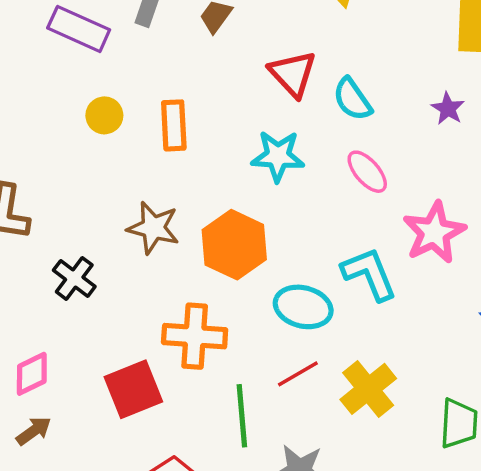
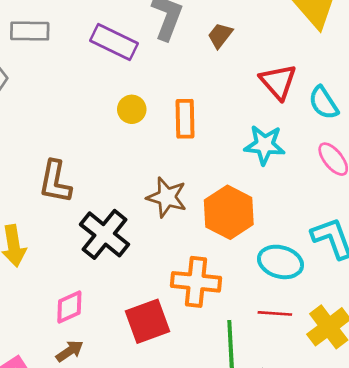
black cross: (74, 278) -> (105, 234), size x1.5
red line: (298, 374) -> (275, 313), turned 32

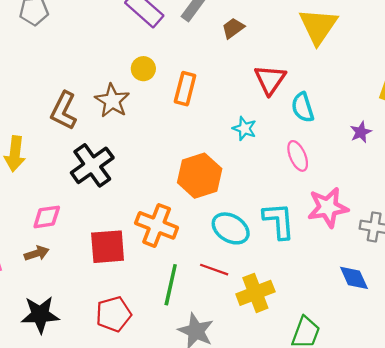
cyan star: (265, 145) -> (244, 128), size x0.7
brown star: (167, 197) -> (112, 101), moved

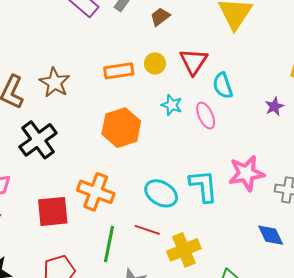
yellow circle: (143, 69) -> (155, 63), moved
orange rectangle: (185, 89) -> (119, 71), turned 68
pink ellipse: (298, 156) -> (206, 116), moved
orange hexagon: (200, 176) -> (121, 128), moved

